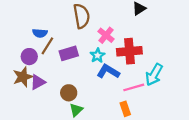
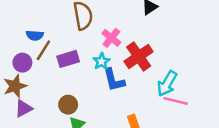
red cross: (129, 51) -> (139, 56), turned -30
blue L-shape: (108, 71) -> (114, 80), turned -135
purple triangle: (38, 82) -> (24, 108), moved
pink line: (134, 87) -> (176, 101), moved, turned 30

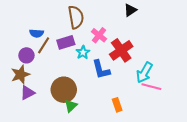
purple rectangle: (68, 59) -> (66, 42), moved
cyan star: (102, 61) -> (83, 52), moved
brown circle: (68, 105) -> (64, 90), size x1.6

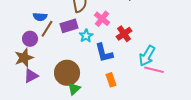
red cross: (121, 50) -> (124, 34), size x0.7
orange rectangle: (117, 105) -> (111, 80), moved

